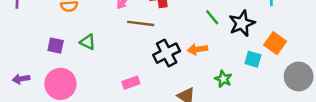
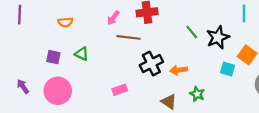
orange arrow: (197, 49) -> (179, 70), moved
purple arrow: (21, 79) -> (23, 86), turned 64
green star: (223, 79) -> (197, 94), moved

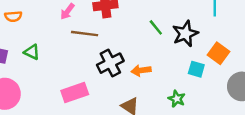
pink rectangle: (120, 90) -> (75, 93), size x1.5
green star: (197, 94) -> (177, 99), moved

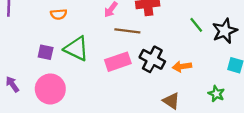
green triangle: (32, 52) -> (76, 49), size x1.6
black cross: (110, 63) -> (152, 59), turned -35
pink rectangle: (75, 93) -> (118, 62), moved

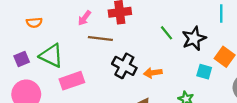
purple square: (46, 52) -> (22, 59), turned -35
pink rectangle: (118, 62) -> (72, 81), moved

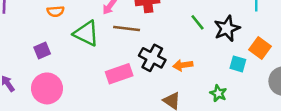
green triangle: (51, 56) -> (86, 33), moved
pink rectangle: (72, 81) -> (119, 74), moved

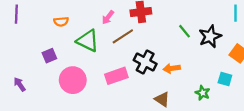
brown line: (127, 28) -> (123, 36), turned -40
cyan square: (238, 64) -> (225, 79), moved
pink circle: (47, 88) -> (73, 80), moved

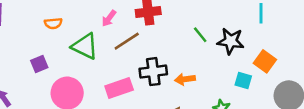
black star: (210, 36) -> (231, 41), turned 30
black cross: (145, 62) -> (153, 72), turned -35
cyan square: (225, 79) -> (243, 80), moved

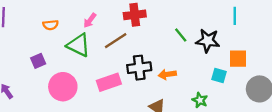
pink arrow: (109, 18) -> (90, 20), moved
orange square: (265, 61) -> (238, 59), turned -36

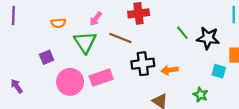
brown line: (116, 41) -> (120, 38), turned 55
green triangle: (79, 45) -> (85, 42), turned 30
pink rectangle: (109, 82) -> (101, 78), moved

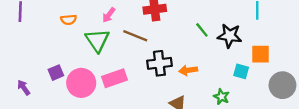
purple square: (47, 57) -> (56, 73), moved

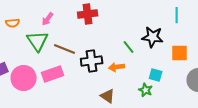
green line: (202, 30) -> (129, 47), moved
brown line: (135, 36) -> (65, 49), moved
cyan square: (241, 71) -> (156, 75), moved

